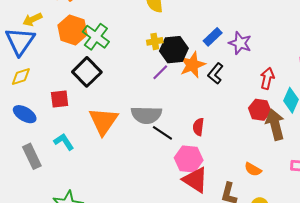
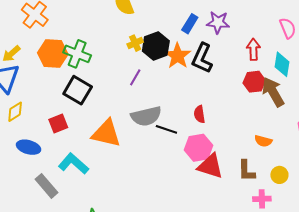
purple line: (160, 72) -> (135, 77), moved
black L-shape: (215, 74) -> (202, 58), size x1.4
orange triangle: (103, 121) -> (106, 133), turned -36
cyan L-shape: (64, 142) -> (73, 164), size x1.4

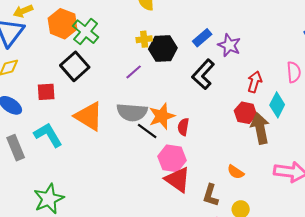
orange star: (178, 56) -> (162, 116), moved

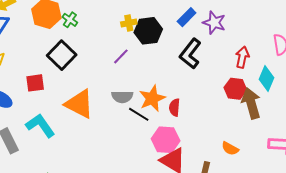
green cross: (86, 32) -> (70, 20), size x0.6
gray semicircle: (132, 112) -> (122, 97), size x0.7

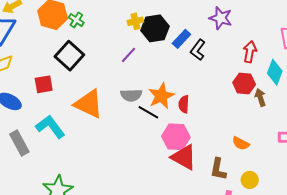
blue rectangle: (187, 17) -> (181, 39), moved
black L-shape: (190, 54) -> (198, 50), size x0.7
brown arrow: (251, 103) -> (260, 97), size x0.6

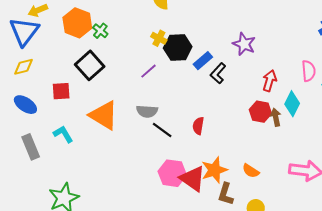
yellow cross: (135, 21) -> (159, 38), turned 35
orange star: (161, 96) -> (214, 170), moved
brown arrow: (260, 97) -> (276, 117), moved
cyan L-shape: (50, 127) -> (63, 134), size x0.7
pink hexagon: (176, 137) -> (172, 173), moved

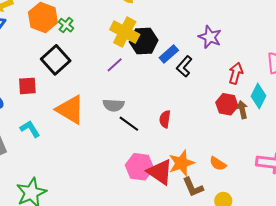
yellow cross: (159, 38) -> (125, 32), size x1.8
brown L-shape: (226, 194) -> (193, 187), turned -40

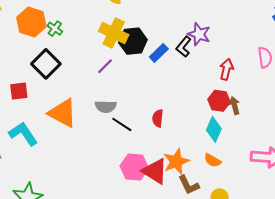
black L-shape: (184, 66) -> (184, 47), moved
cyan diamond: (259, 96) -> (214, 129), moved
cyan L-shape: (30, 129) -> (23, 134), size x1.4

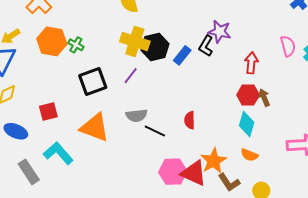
black square: (46, 64) -> (93, 81), moved, turned 32

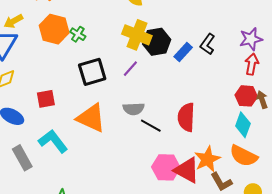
purple star: (220, 32) -> (251, 39), moved, turned -30
red semicircle: (190, 120) -> (186, 117), size x1.6
orange semicircle: (249, 155) -> (244, 156), size x1.6

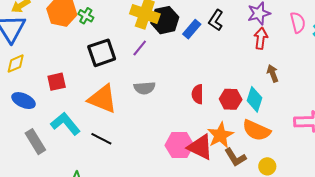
red hexagon: (246, 96) -> (231, 99), moved
red semicircle: (186, 117) -> (198, 94), size x0.7
black line: (151, 126) -> (101, 139), moved

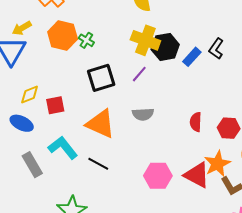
yellow diamond: (16, 64) -> (30, 94), moved
pink hexagon: (179, 145) -> (158, 176), moved

